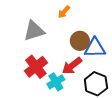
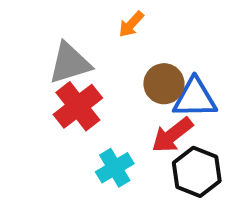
red arrow: (72, 66) -> (172, 135), moved
red cross: (36, 67) -> (78, 106), moved

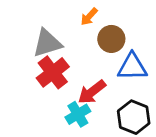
brown circle: (164, 84) -> (111, 39), moved
red arrow: (172, 135) -> (92, 92), moved

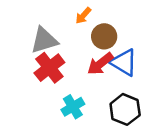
blue triangle: (132, 67) -> (124, 62), turned 32
red arrow: (92, 92) -> (100, 64), moved

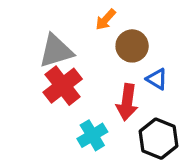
blue triangle: (124, 62) -> (157, 79), size x0.6
red arrow: (100, 64) -> (127, 102), moved, turned -44

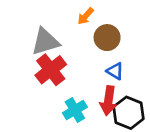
blue triangle: (157, 79) -> (115, 71), moved
red arrow: (127, 102) -> (108, 101), moved

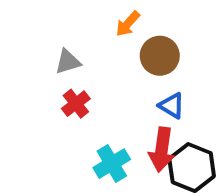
gray triangle: (45, 42) -> (68, 62), size x0.6
red cross: (51, 70) -> (76, 104), size x0.6

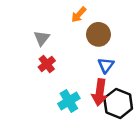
gray triangle: (68, 62) -> (42, 38), turned -35
blue triangle: (172, 106) -> (106, 65), turned 35

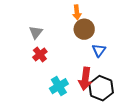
orange arrow: (79, 15) -> (77, 12), moved, turned -48
blue triangle: (106, 65) -> (99, 50), moved

